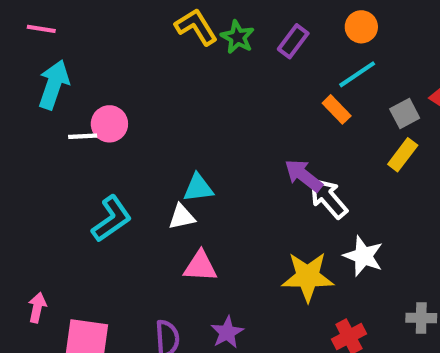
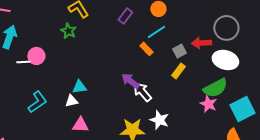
green star: (237, 37) -> (68, 31), moved

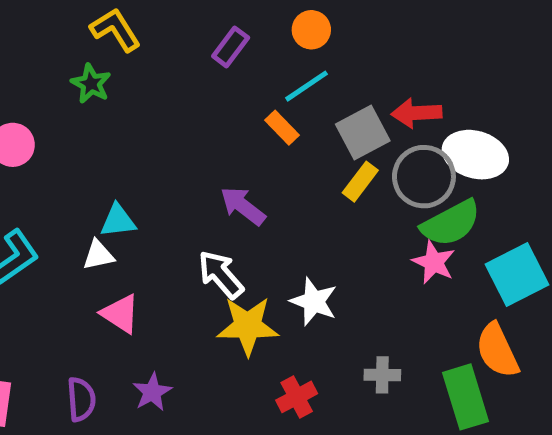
gray circle: (226, 28) -> (424, 177), moved
gray square: (179, 51) -> (363, 133), size x1.5
white arrow: (142, 92) -> (221, 275), moved
pink triangle: (80, 125) -> (120, 314), turned 30

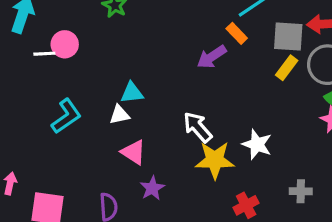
gray square: (363, 133) -> (288, 36), turned 32
purple arrow: (243, 206) -> (212, 57), moved, turned -72
purple star: (152, 392) -> (152, 188), moved

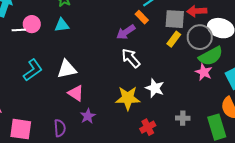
cyan triangle: (132, 93) -> (62, 25), moved
white triangle: (119, 115) -> (67, 69), size x1.5
white arrow: (198, 127) -> (131, 58), moved

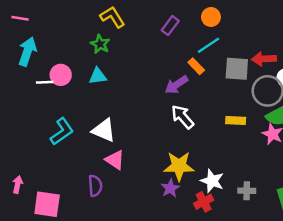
yellow rectangle: (174, 39) -> (236, 120), moved, turned 56
white triangle: (67, 69) -> (104, 130), turned 35
white star: (155, 88) -> (212, 181), moved
purple star: (88, 116) -> (170, 188), moved
purple semicircle: (60, 128) -> (95, 186), moved

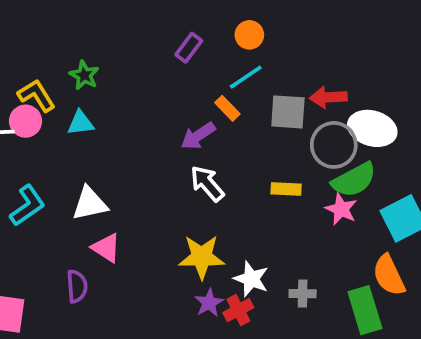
yellow L-shape: (112, 17) -> (37, 95), moved
white triangle: (104, 130) -> (90, 204), turned -35
purple star: (170, 188) -> (209, 303), moved

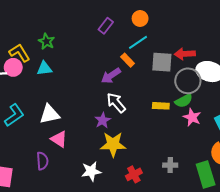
green semicircle: (354, 180) -> (184, 101), moved, size x0.7
white star: (251, 279) -> (91, 171), moved, turned -30
purple star: (209, 303) -> (103, 120), moved

